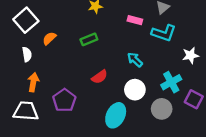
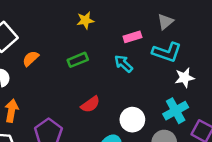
pink rectangle: (135, 20) -> (132, 37), turned -32
white star: (191, 55) -> (185, 78), moved
cyan arrow: (135, 60) -> (123, 64), moved

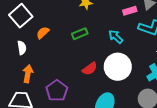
pink rectangle: (132, 37) -> (130, 11), moved
white circle: (132, 120) -> (118, 67), moved, size x1.4

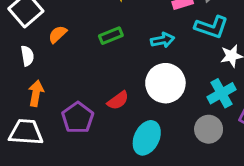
cyan arrow: (116, 37) -> (163, 40), turned 126
red semicircle: (90, 69) -> (118, 100), moved

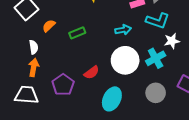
green rectangle: (111, 36) -> (77, 33), moved
white semicircle: (27, 56) -> (34, 47), moved
cyan cross: (222, 93) -> (156, 58), moved

